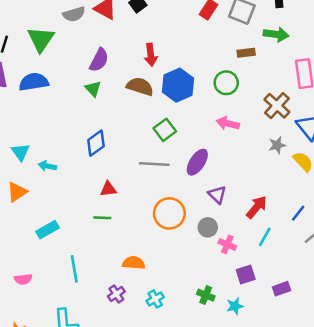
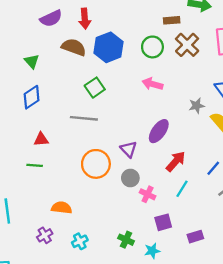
purple semicircle: (99, 60) -> (51, 18), moved, turned 35
green triangle: (93, 89) -> (32, 61), moved
brown cross: (277, 106) -> (187, 45), moved
purple ellipse: (197, 162) -> (159, 131), moved
purple triangle: (217, 195) -> (129, 149), moved

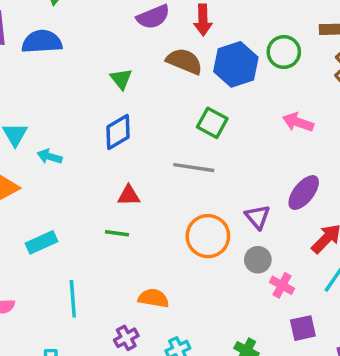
green circle: (152, 47) -> (284, 52), moved
green square: (95, 88) -> (212, 123), turned -30

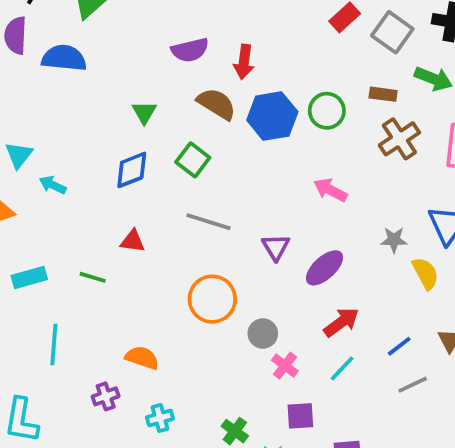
green square: (212, 123) -> (193, 160), moved
purple triangle: (258, 217) -> (276, 247), moved
green line: (117, 233) -> (93, 277), moved

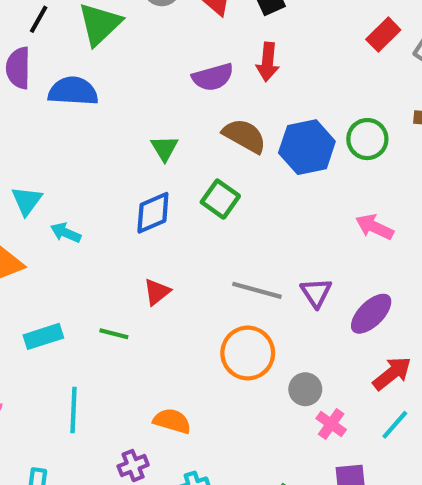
red arrow: (244, 62) -> (268, 62), moved
gray line: (208, 222) -> (257, 290), moved
red triangle: (133, 241) -> (157, 292), turned -44

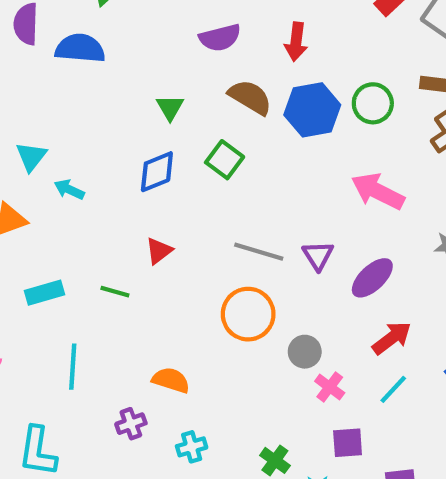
red arrow: (268, 62) -> (296, 42), moved
pink arrow: (374, 227) -> (378, 191), size x1.4

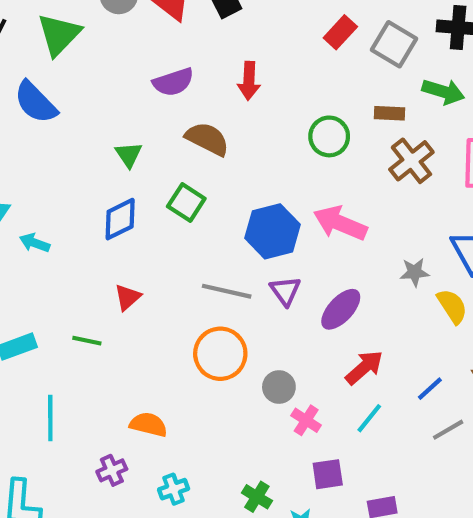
blue semicircle: (80, 48) -> (36, 102), turned -135
blue hexagon: (312, 110) -> (273, 231), moved

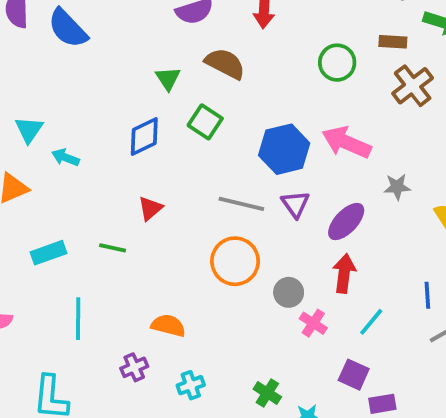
green triangle: (129, 155) -> (168, 78), moved
gray star: (415, 272) -> (397, 187), moved
red arrow: (364, 367) -> (344, 273), moved, turned -42
blue line: (430, 389) -> (427, 295), turned -52
purple square: (328, 474) -> (354, 375), moved, turned 32

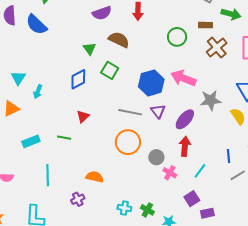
cyan arrow: (65, 157) -> (38, 92), turned -88
gray star: (397, 187) -> (211, 100), size x1.5
purple square: (354, 375) -> (192, 199), turned 35
cyan cross: (191, 385) -> (124, 208), moved, turned 32

